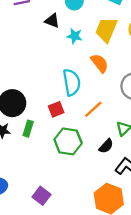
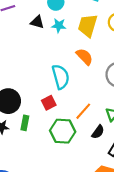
cyan star: (74, 36) -> (59, 26), moved
orange line: (93, 109) -> (83, 111), moved

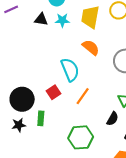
red square: (49, 103) -> (54, 92), moved
orange line: (83, 111) -> (83, 96), moved
green hexagon: (63, 131) -> (81, 137), moved

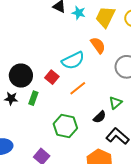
cyan semicircle: (70, 70) -> (73, 60), turned 70
red square: (54, 92) -> (52, 77), turned -32

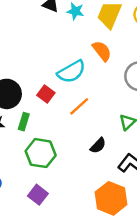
black semicircle: (100, 117) -> (98, 146), moved
green hexagon: (65, 126) -> (41, 153), moved

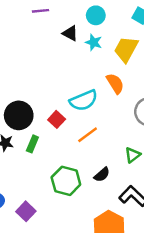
green hexagon: (41, 153) -> (66, 181), moved
purple square: (38, 195) -> (26, 211), moved

